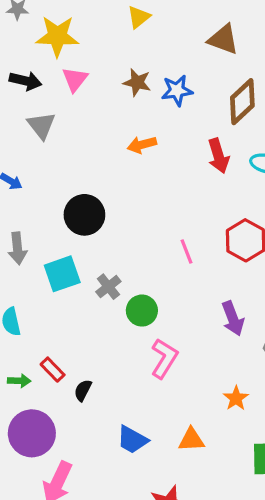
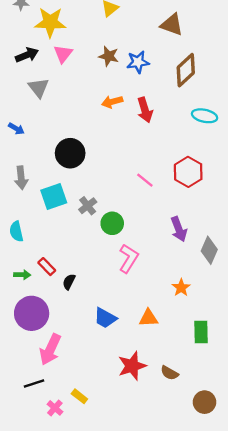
black arrow: (25, 81) -> (27, 55), turned -35
red arrow: (218, 156) -> (145, 110), moved
pink line: (187, 252) -> (145, 180), turned -30

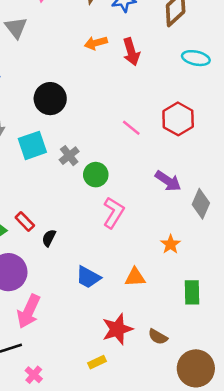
purple arrow: (179, 229) -> (168, 181), turned -35
yellow rectangle: (79, 396) -> (97, 362), moved, turned -63
brown circle: (205, 402) -> (196, 368), size x1.5

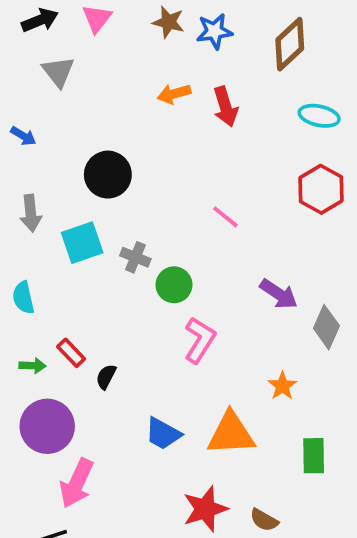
red hexagon: (178, 119) -> (321, 189), moved
gray cross: (69, 156) -> (135, 257), turned -30
orange triangle: (135, 277) -> (231, 434), size x1.6

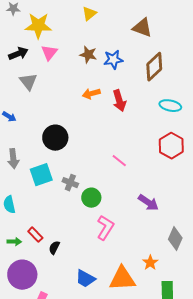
gray diamond: (326, 327) -> (175, 239), moved
orange star: (282, 386) -> (150, 263), moved

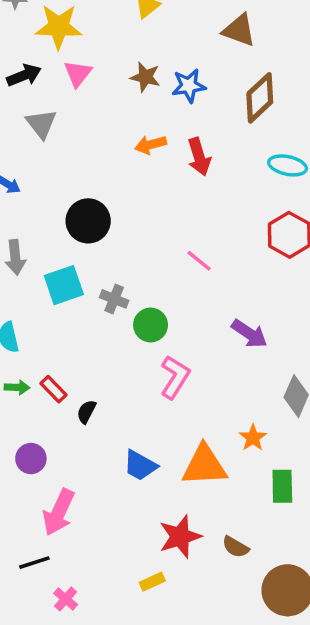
green arrow: (14, 242) -> (17, 387), moved
purple circle: (22, 275) -> (31, 459), size x0.6

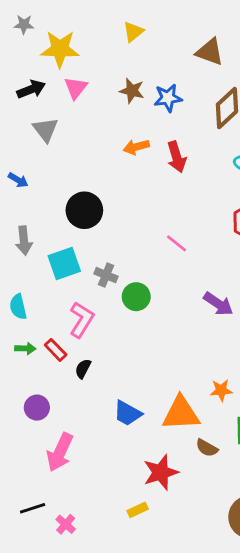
pink L-shape: (175, 377) -> (81, 320), moved
orange star: (253, 438) -> (221, 390), turned 30
brown semicircle: (236, 547) -> (207, 448), moved
black line: (34, 563) -> (33, 508), moved

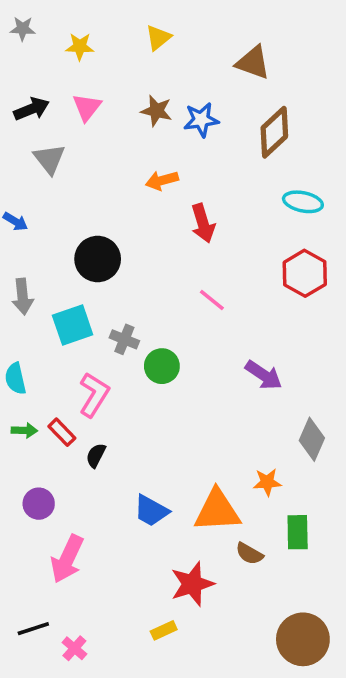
yellow star: (60, 49) -> (80, 46), moved, size x0.6
red arrow: (177, 157) -> (203, 223), moved

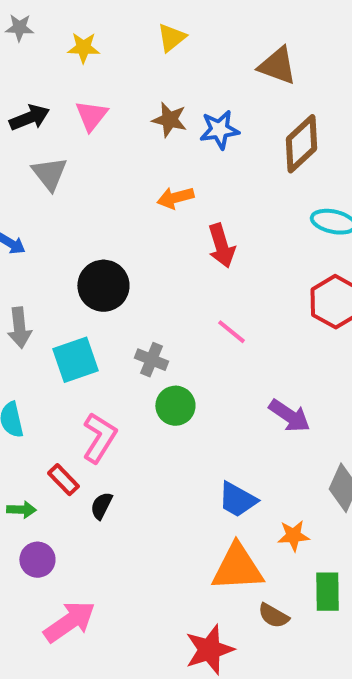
gray cross: (124, 339) -> (151, 360), moved
green arrow: (24, 430) -> (21, 510), moved
blue trapezoid: (151, 511) -> (237, 500), moved
pink arrow: (67, 559) -> (69, 622), turned -150

